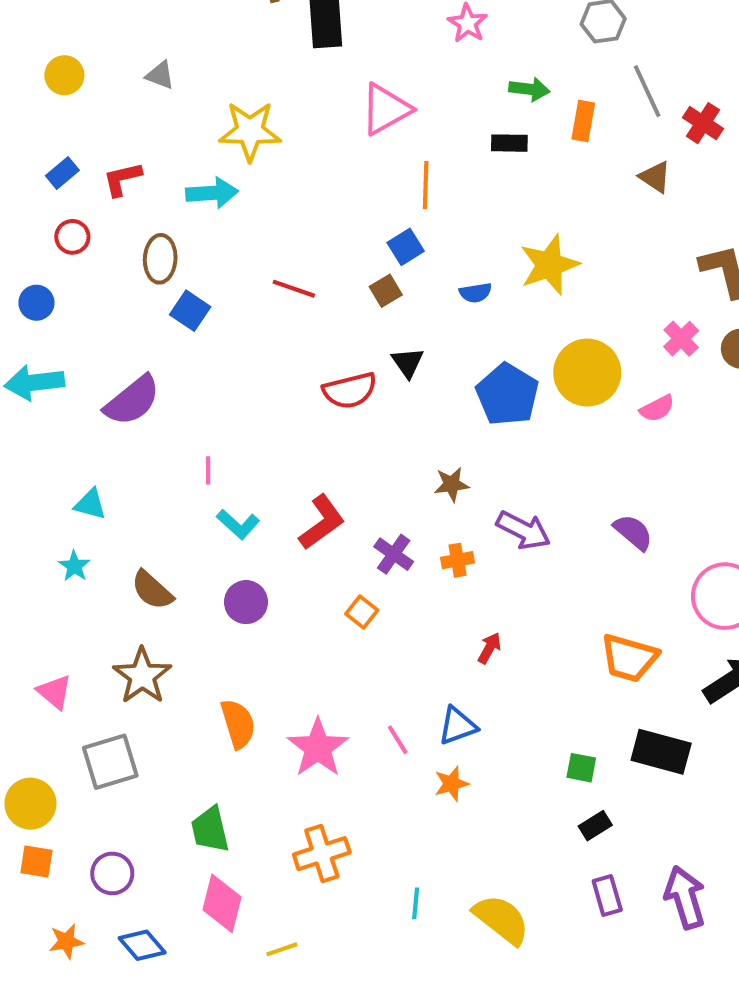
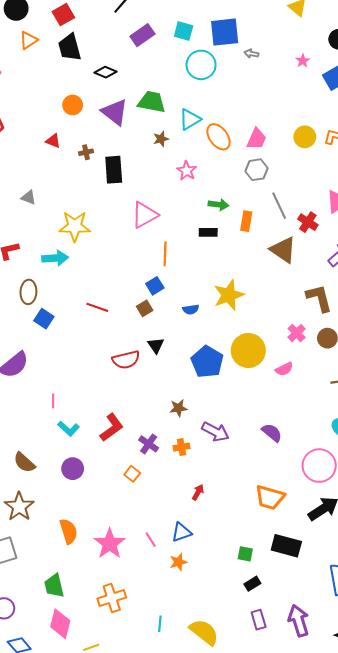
brown triangle: (655, 177) -> (283, 250), size x1.6

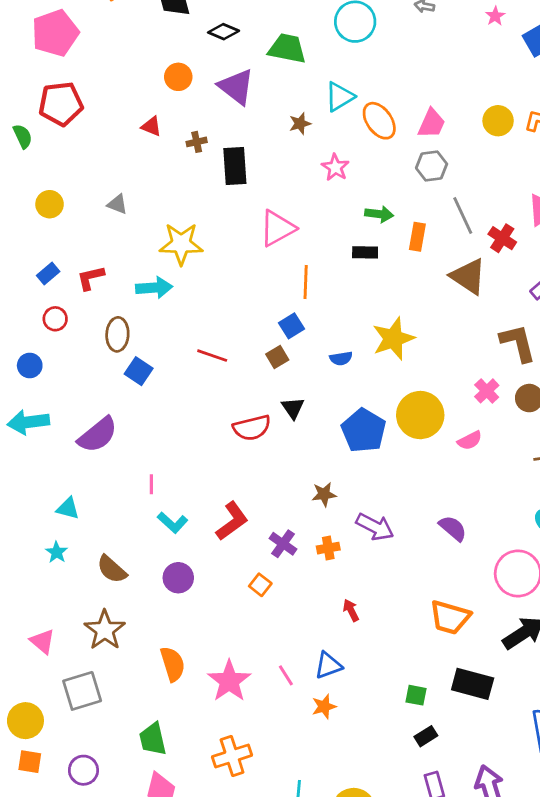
green trapezoid: (152, 102) -> (287, 49), moved
red arrow: (198, 492) -> (351, 610), turned -56

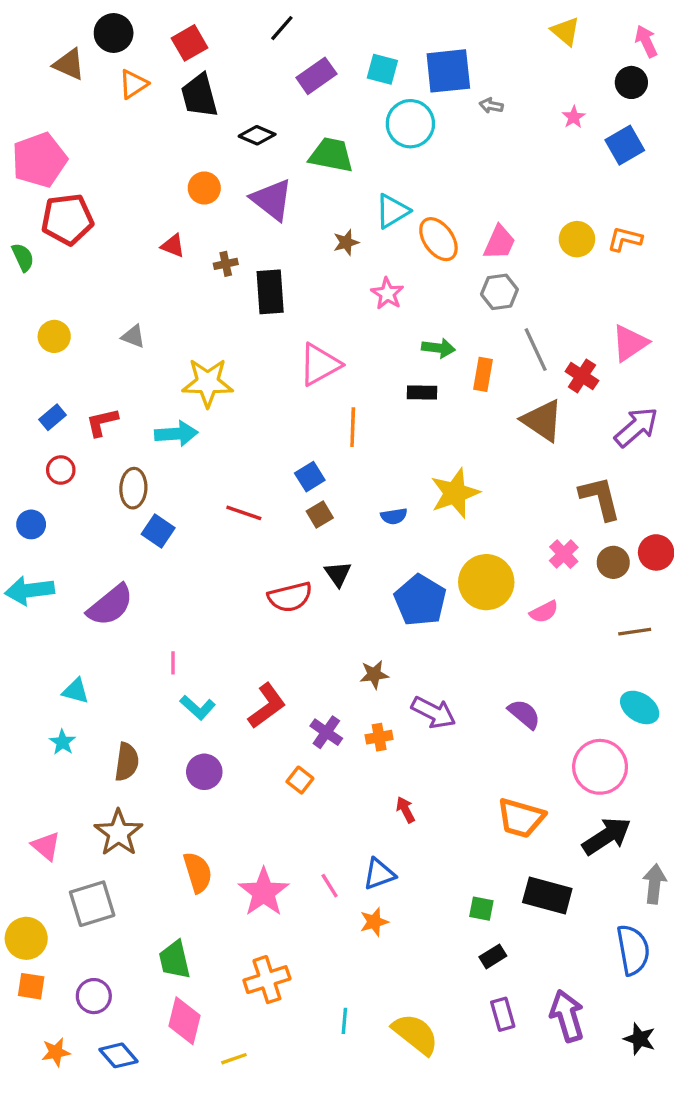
pink pentagon: (55, 33) -> (39, 160), moved
blue square: (291, 326) -> (310, 477), moved
brown semicircle: (112, 569) -> (127, 762), turned -124

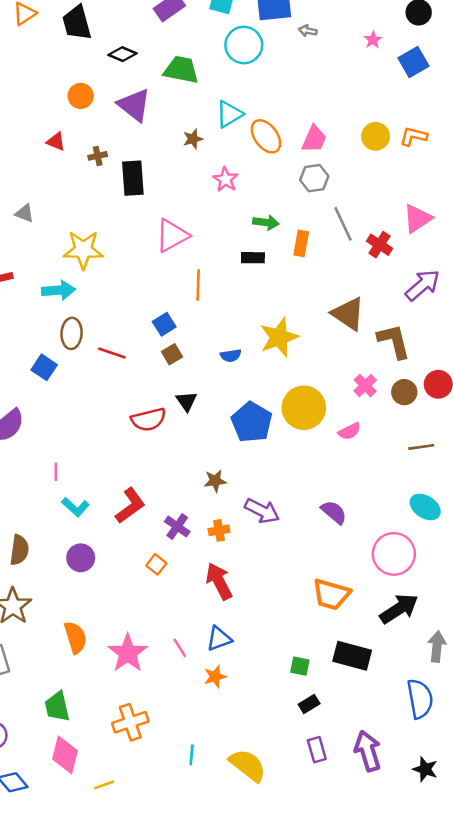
brown triangle: (542, 421) -> (348, 314), moved
brown ellipse: (133, 488) -> (72, 333), moved
red arrow: (405, 810) -> (219, 581), moved, size x1.8

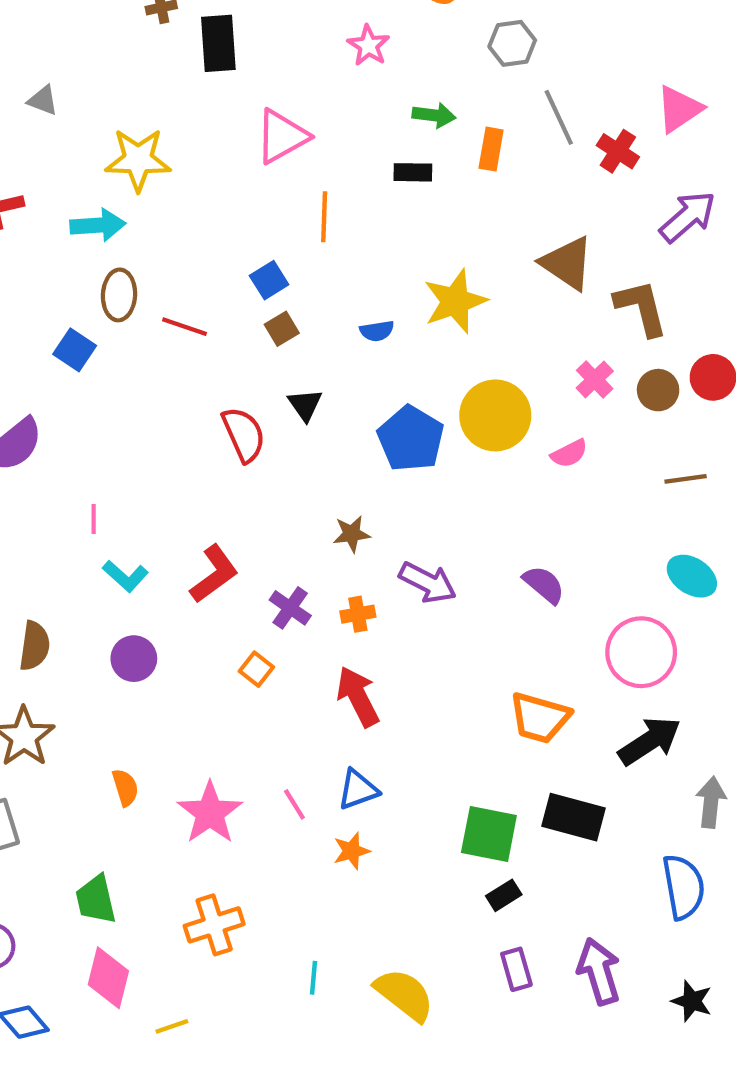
red semicircle: (149, 420) -> (244, 434), turned -100
orange semicircle: (75, 637) -> (125, 788), size x0.7
green square: (300, 666) -> (489, 834), size x1.8

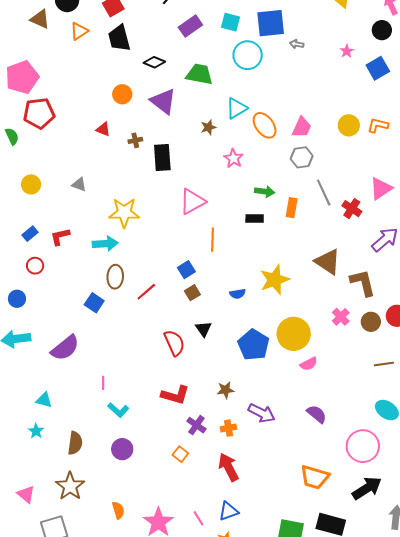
red line: (185, 327) -> (146, 292), turned -60
pink semicircle: (569, 453) -> (309, 364), moved
red L-shape: (214, 574) -> (175, 395), moved, turned 52

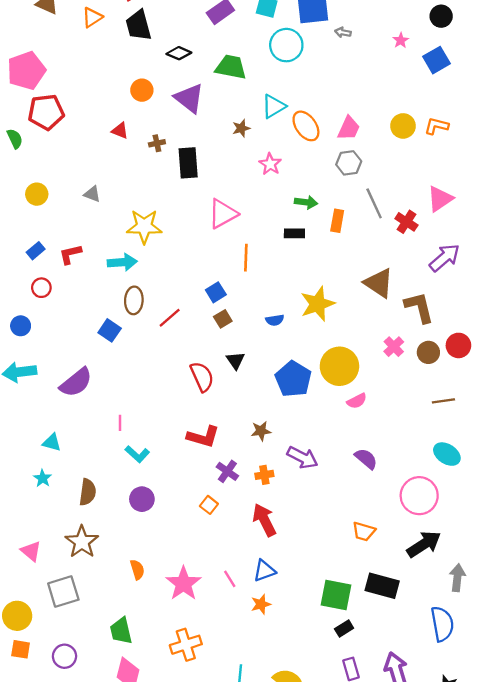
orange trapezoid: (315, 477) -> (364, 531), size x0.7

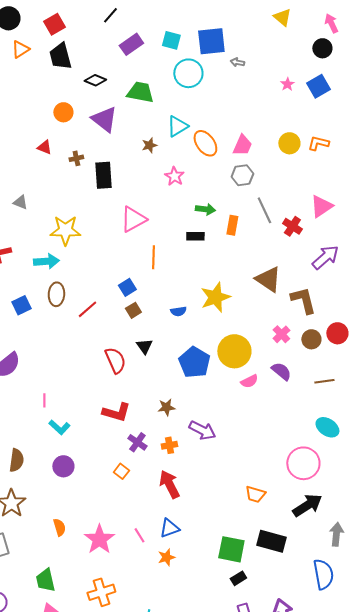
pink star: (401, 40) -> (287, 84), moved
blue square: (110, 330) -> (21, 305), moved, turned 30
purple semicircle: (366, 459) -> (281, 371), moved

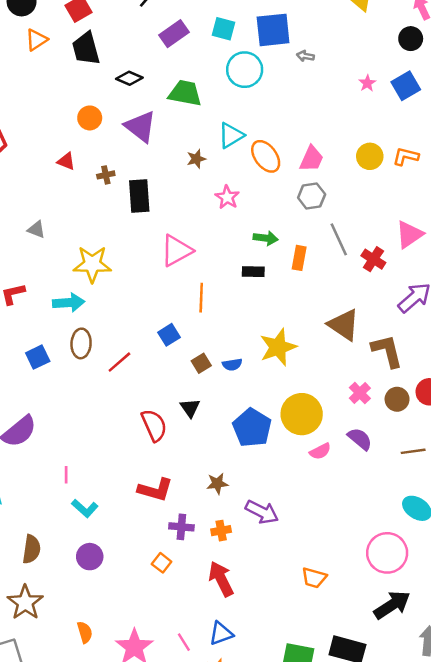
brown square: (133, 310) -> (201, 363), moved
purple cross: (137, 442) -> (181, 527), turned -30
orange trapezoid: (255, 494) -> (314, 578), moved

